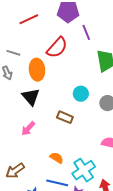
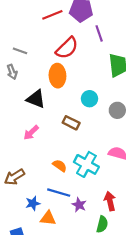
red line: (29, 19) -> (52, 15), moved
orange ellipse: (37, 70) -> (57, 76), moved
black triangle: (31, 97) -> (36, 99), turned -30
cyan cross: (84, 170) -> (86, 164), moved, turned -30

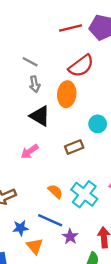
gray arrow: (12, 72) -> (35, 84), moved
brown rectangle: (71, 123) -> (74, 147), turned -56
orange triangle: (48, 218) -> (35, 246), turned 35

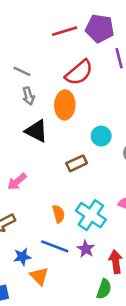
pink arrow: (30, 151) -> (17, 182), moved
orange semicircle: (55, 191) -> (59, 214), turned 35
purple star: (70, 237) -> (86, 249), moved

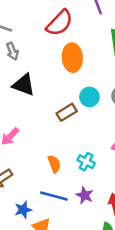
orange ellipse: (65, 105) -> (72, 58), moved
cyan circle: (101, 136) -> (89, 97), moved
cyan cross: (91, 215) -> (86, 162), size x0.6

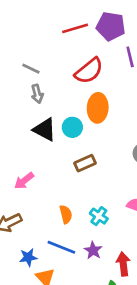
cyan circle: (89, 97) -> (72, 127), moved

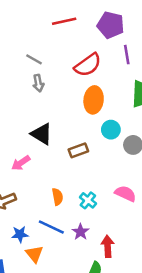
red line: (75, 28) -> (64, 21), moved
cyan circle: (72, 127) -> (111, 130), moved
black triangle: (45, 130) -> (42, 134), moved

